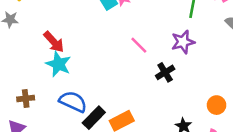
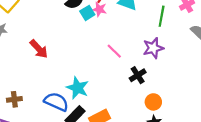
cyan star: (58, 64) -> (78, 88), moved
orange circle: (217, 105) -> (153, 102), moved

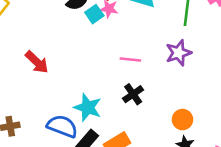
pink line: (114, 51) -> (130, 59), turned -35
black cross: (138, 75) -> (133, 94), moved

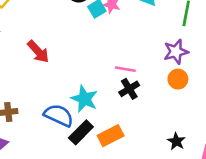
pink line: (130, 59) -> (125, 69), moved
orange circle: (182, 120) -> (178, 79), moved

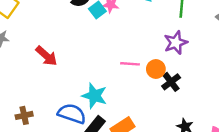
orange circle: (178, 79) -> (156, 69), moved
black cross: (129, 89) -> (171, 82), moved

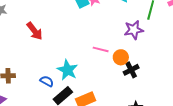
purple star: (176, 43) -> (134, 30), moved
blue semicircle: (72, 114) -> (47, 81), size x0.6

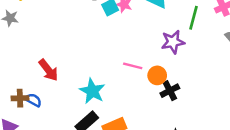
red arrow: (35, 31) -> (48, 70), moved
blue semicircle: (47, 81) -> (33, 100), moved

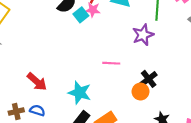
orange circle: (157, 75) -> (141, 92), moved
blue semicircle: (33, 100) -> (37, 110), moved

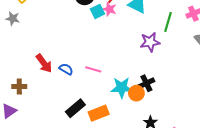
pink line: (111, 63) -> (93, 69), moved
cyan star: (80, 93) -> (122, 88), moved, turned -30
blue semicircle: (37, 110) -> (66, 69), moved

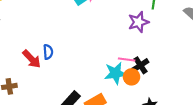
blue semicircle: (66, 69) -> (48, 52), moved, turned 64
pink line: (93, 69) -> (127, 59), moved

